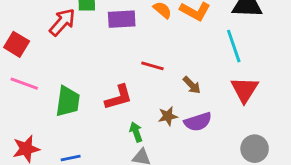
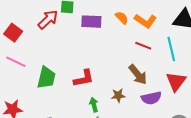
red line: (152, 66) -> (143, 46), moved
brown arrow: (192, 85) -> (138, 75), size x1.5
purple semicircle: (198, 122) -> (151, 98), moved

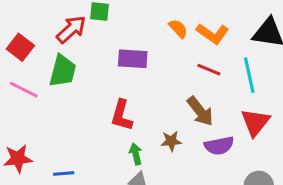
purple rectangle: (91, 22) -> (133, 59), moved
green trapezoid: (46, 78) -> (63, 71), moved
red L-shape: (84, 78) -> (122, 115), turned 115

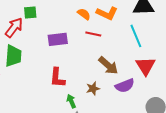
red line: (209, 70) -> (93, 34), moved

